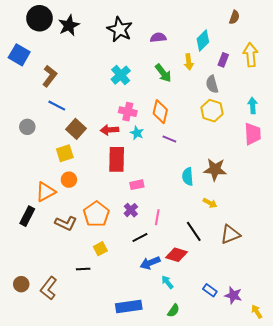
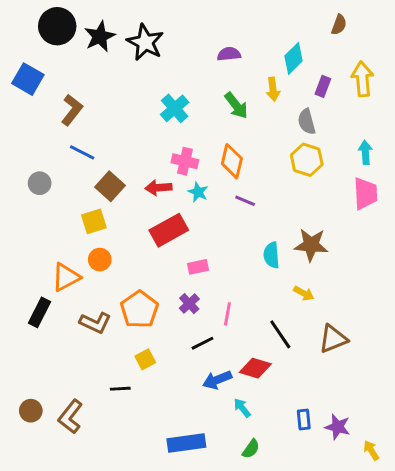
black star: (120, 29) -> (145, 42), moved
red rectangle: (117, 159) -> (169, 230), turned 60
blue rectangle: (210, 290) -> (304, 420), turned 48

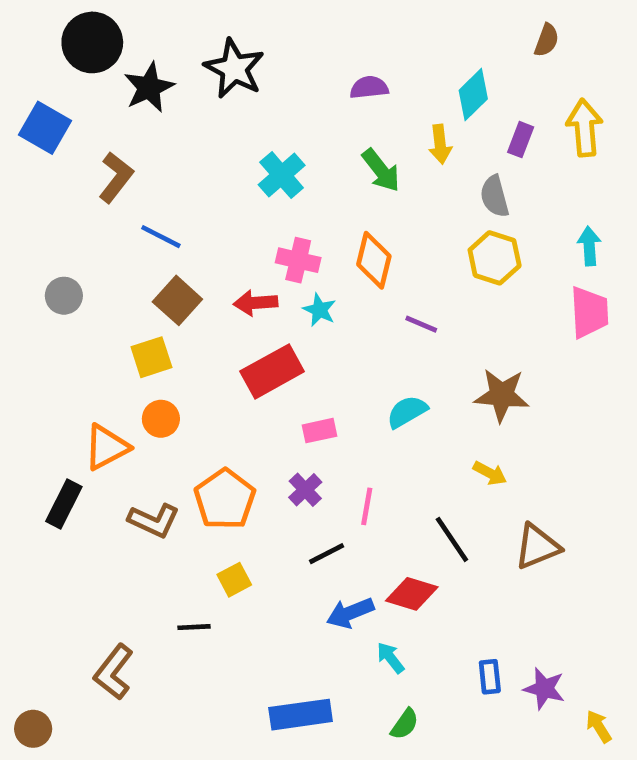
black star: (100, 36) -> (149, 87), moved
blue line: (82, 152) -> (161, 237), moved
purple line: (245, 201) -> (421, 324), moved
cyan semicircle: (271, 255) -> (407, 412), moved, turned 65
brown circle: (31, 411) -> (33, 729), moved

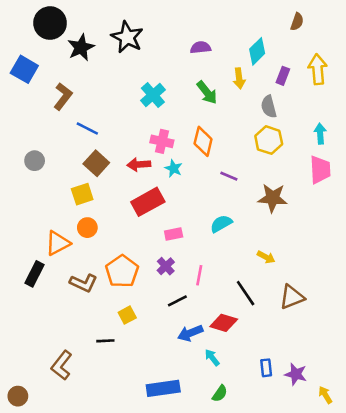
brown star: (502, 395) -> (273, 198), moved

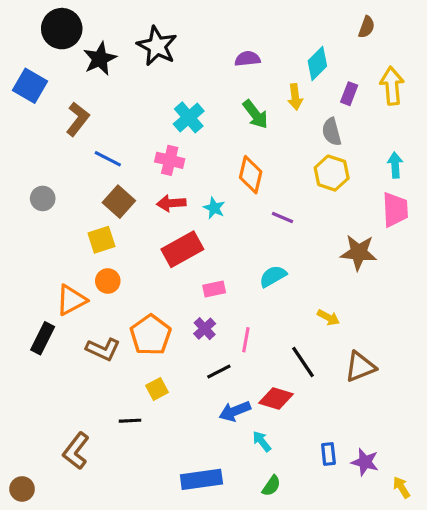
pink cross: (162, 141) -> (170, 160), moved
brown star: (273, 198) -> (359, 252), moved

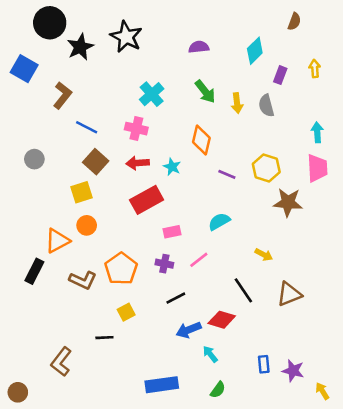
yellow arrow: (392, 86) -> (315, 69), size x0.6
yellow arrow: (295, 97) -> (237, 103), moved
yellow hexagon: (332, 173) -> (266, 168), moved
purple cross: (205, 329) -> (164, 264), turned -36
pink line: (246, 340) -> (199, 260), moved, turned 42

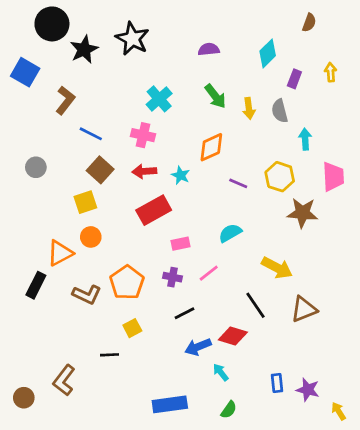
cyan arrow: (317, 132) -> (305, 139), moved
orange diamond: (201, 140) -> (211, 147), turned 52
yellow arrow: (264, 255) -> (277, 268), size x1.6
brown circle: (18, 392) -> (24, 398), moved

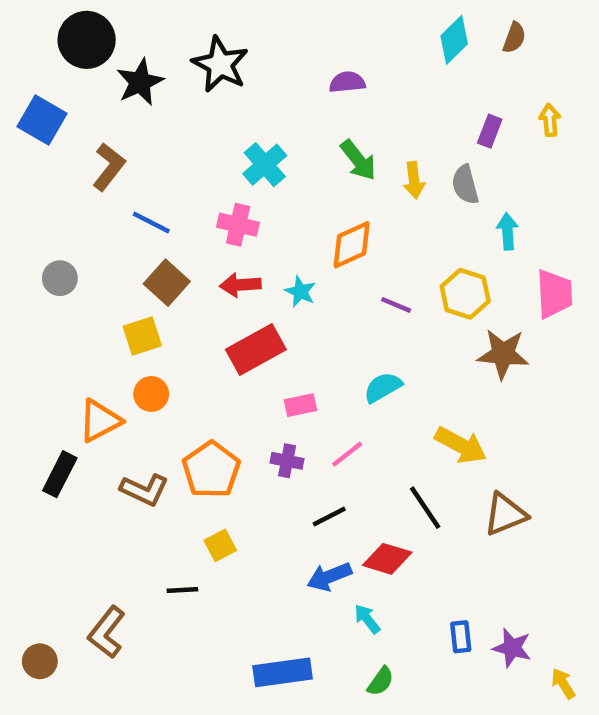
cyan diamond: (268, 53) -> (454, 40), moved
black line: (185, 313) -> (329, 516), moved

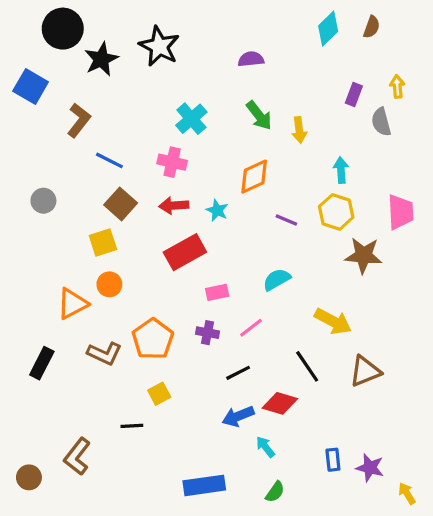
gray semicircle: (465, 185) -> (381, 122), moved
cyan arrow: (508, 231) -> (341, 170), moved
black rectangle: (60, 474) -> (42, 363), moved

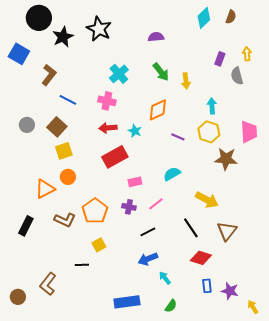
brown square: (121, 204) -> (57, 127), moved
brown triangle: (365, 371) -> (227, 231), turned -30
red diamond: (280, 403) -> (201, 258), moved

